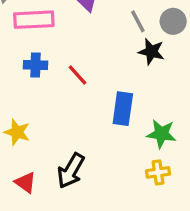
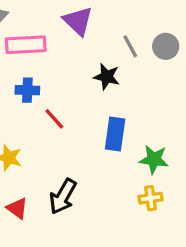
black star: (151, 52) -> (107, 77), moved
red line: (77, 75) -> (54, 119), moved

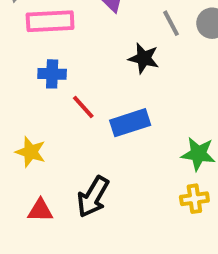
blue rectangle: (115, 134) -> (130, 123), moved, turned 64
red triangle: (17, 208) -> (40, 210), turned -35

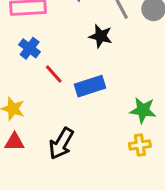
blue cross: (52, 74) -> (30, 48), turned 35
red triangle: (40, 210) -> (14, 142), moved

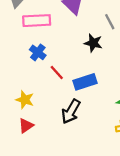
red triangle: (14, 142) -> (26, 126), turned -35
black arrow: (61, 144) -> (71, 111), moved

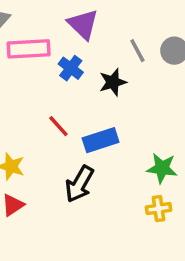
black star: (93, 43) -> (113, 82), turned -30
blue cross: (38, 52) -> (71, 68), moved

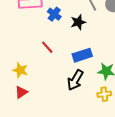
blue rectangle: (101, 140) -> (82, 55), moved
black arrow: (80, 184) -> (75, 80), moved

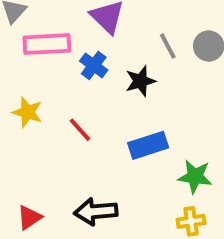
yellow star: (20, 70) -> (27, 112), moved
black arrow: (75, 80) -> (96, 212), moved, turned 55

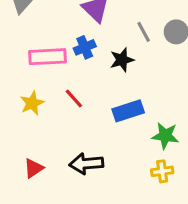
pink rectangle: (47, 44) -> (48, 57), moved
blue cross: (94, 65) -> (85, 47), turned 30
yellow star: (27, 112) -> (32, 103), moved, turned 30

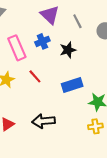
gray line: (144, 32) -> (77, 21), moved
pink rectangle: (48, 57) -> (17, 48), turned 70

